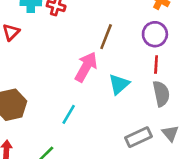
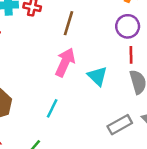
brown line: (106, 37) -> (68, 23), moved
cyan triangle: (119, 84) -> (97, 76), turned -30

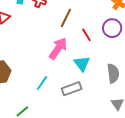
red line: (131, 55) -> (86, 35), moved, turned -40
gray rectangle: (120, 125) -> (72, 89), moved

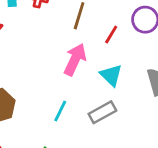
red line: (86, 35) -> (111, 35), turned 72

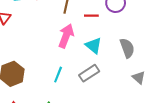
red line: (111, 35) -> (91, 16), turned 64

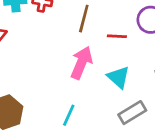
gray rectangle: (89, 73) -> (132, 113), moved

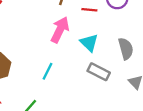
gray rectangle: (132, 113) -> (99, 72), turned 55

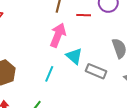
cyan triangle: (89, 43) -> (74, 56), moved

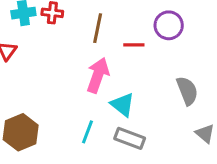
gray rectangle: (96, 71) -> (130, 138), moved

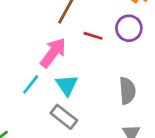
cyan line: (87, 132) -> (31, 84), moved

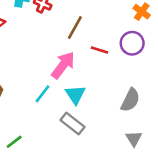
gray semicircle: (127, 91) -> (130, 100), turned 30

